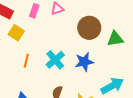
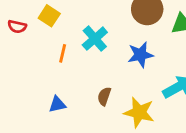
cyan cross: (55, 60) -> (95, 39), moved

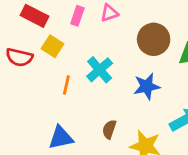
red semicircle: (17, 27) -> (19, 57), size x1.4
blue triangle: (57, 104) -> (61, 138), size x1.4

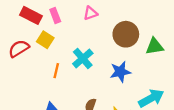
pink rectangle: (77, 16) -> (55, 15), moved, turned -40
red semicircle: (19, 57) -> (19, 49), turned 135

